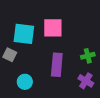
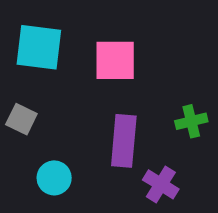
cyan square: (24, 34) -> (39, 47), moved
purple cross: (86, 81) -> (161, 184), moved

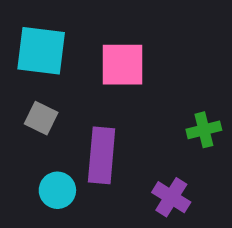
gray square: (21, 119) -> (41, 118), moved
purple rectangle: (124, 141) -> (102, 155), moved

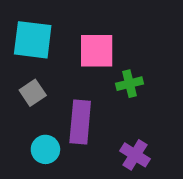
gray square: (41, 118) -> (33, 93), turned 30
green cross: (204, 130) -> (130, 84), moved

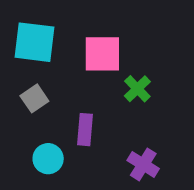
green cross: (130, 84) -> (137, 89), turned -30
purple rectangle: (80, 122) -> (85, 130), size x0.7

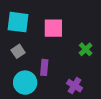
green cross: (137, 89) -> (86, 49), moved
cyan circle: (48, 159) -> (25, 83), size x1.5

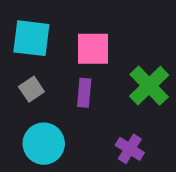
green cross: (86, 49) -> (149, 86), size x1.6
purple rectangle: (44, 67) -> (84, 93), moved

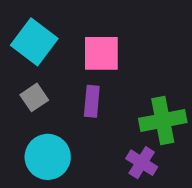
cyan square: (31, 38) -> (34, 42), turned 30
green cross: (149, 86) -> (163, 120), moved, turned 33

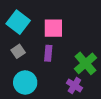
green cross: (163, 120) -> (86, 63), turned -30

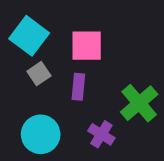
gray square: (18, 51) -> (39, 74), moved
purple cross: (74, 86) -> (101, 134), moved

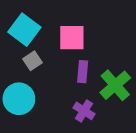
purple rectangle: (78, 87) -> (83, 72), moved
cyan circle: (41, 134) -> (19, 99), moved

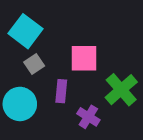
pink square: (72, 38) -> (84, 58), moved
purple rectangle: (83, 72) -> (61, 91), moved

